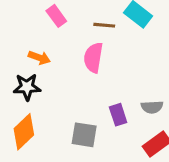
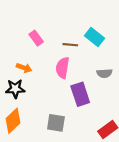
gray semicircle: (152, 107) -> (104, 73), moved
purple rectangle: (118, 115) -> (80, 94), moved, size x1.5

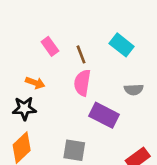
brown line: (70, 45) -> (81, 54), moved, turned 64
purple rectangle: (80, 94) -> (104, 115), turned -45

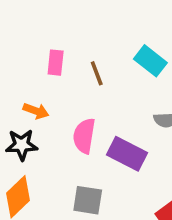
pink rectangle: (50, 46) -> (56, 63), turned 42
pink semicircle: (82, 83) -> (84, 136), moved

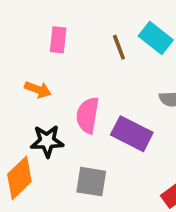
brown line: (97, 73) -> (119, 47), moved
black star: (22, 145) -> (47, 141), moved

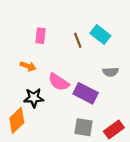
pink semicircle: (88, 115) -> (59, 82), turned -65
gray square: (91, 182) -> (83, 127), moved

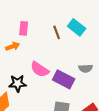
orange arrow: (28, 66) -> (13, 46), moved, turned -40
gray semicircle: (111, 72) -> (86, 68), moved

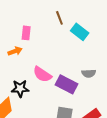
brown line: (57, 32) -> (59, 18), moved

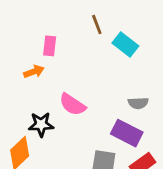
purple rectangle: (66, 84) -> (127, 133), moved

